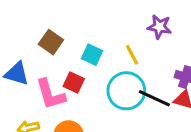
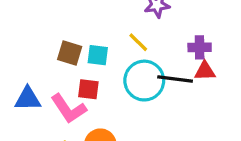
brown square: (51, 42) -> (70, 53), moved

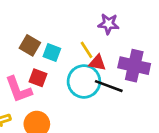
purple cross: (200, 47) -> (134, 66), size x1.6
red triangle: (205, 71) -> (97, 63), moved

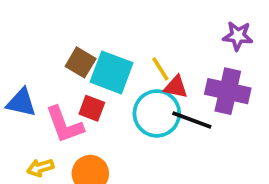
purple star: (108, 24) -> (238, 36), moved
cyan square: (52, 52) -> (112, 72), size x1.6

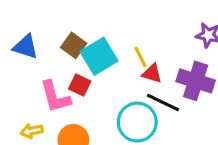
cyan square: (112, 72) -> (99, 56), turned 33
blue triangle: (21, 103) -> (25, 47), moved
cyan circle: (157, 113) -> (137, 122), moved

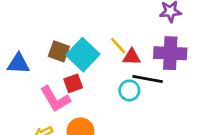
red square: (80, 85) -> (73, 83), turned -30
cyan circle: (137, 122) -> (129, 90), moved, size x0.6

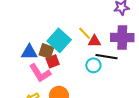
brown square: (59, 51) -> (46, 51), moved
blue triangle: (18, 64) -> (29, 52), moved

